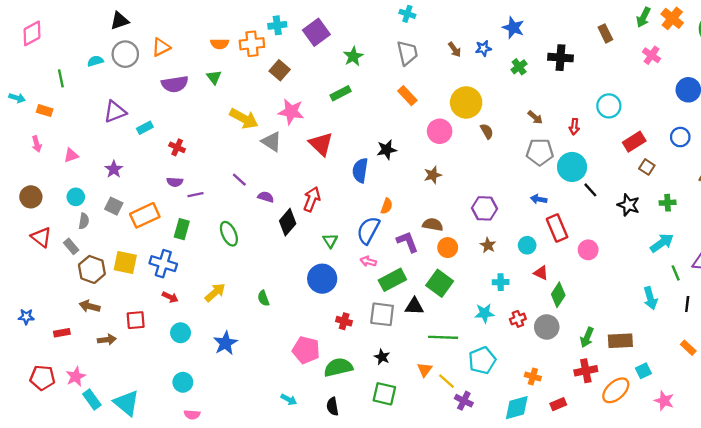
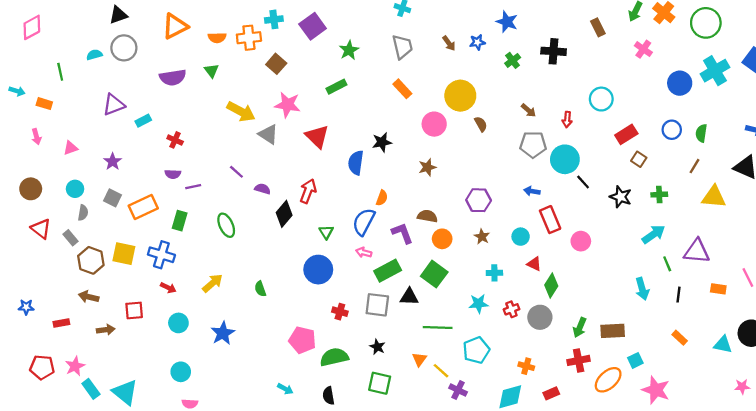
orange triangle: (161, 47) -> (175, 26), moved, size x1.4
pink star: (664, 401) -> (656, 390), size x1.4

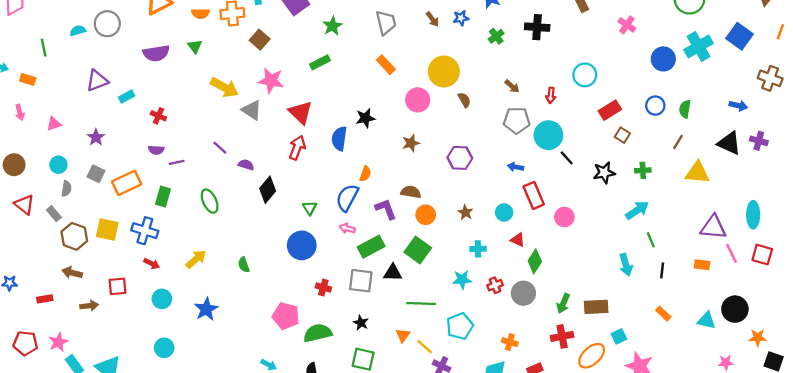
red arrow: (308, 191) -> (297, 148), moved
black star: (621, 197) -> (604, 173), turned -30
purple hexagon: (479, 200) -> (460, 158), moved
purple triangle: (697, 251) -> (713, 227), moved

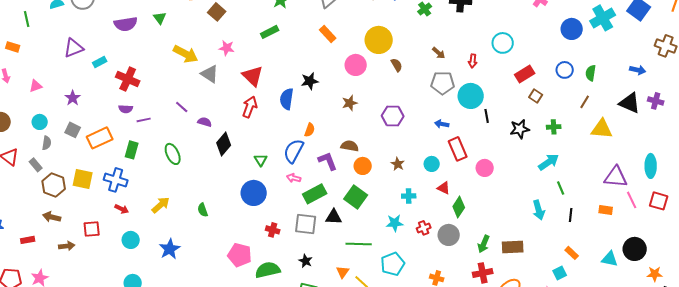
pink star: (271, 81) -> (227, 48), size x0.7
red cross: (158, 116) -> (128, 79), size x1.6
black line: (567, 158) -> (487, 116), turned 32
cyan square: (619, 336) -> (560, 273), moved

